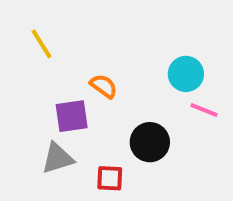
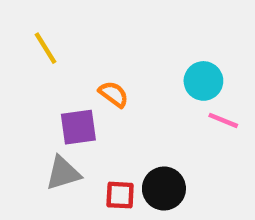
black circle: (150, 142) -> (164, 188), moved

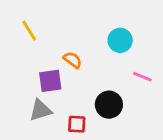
cyan circle: (203, 81) -> (120, 40), moved
black circle: (164, 188) -> (109, 105), moved

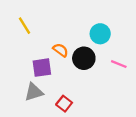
black circle: (109, 105) -> (84, 58), moved
red square: (77, 124) -> (64, 104), turned 35

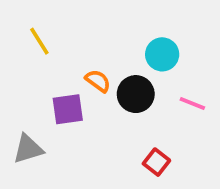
gray triangle: (34, 92) -> (28, 149), moved
red square: (64, 104) -> (156, 162), moved

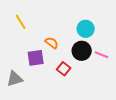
black circle: (136, 94) -> (82, 51), moved
red square: (156, 162) -> (64, 69), moved

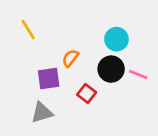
orange semicircle: (52, 43) -> (70, 58), turned -88
gray triangle: (15, 79) -> (42, 112), moved

